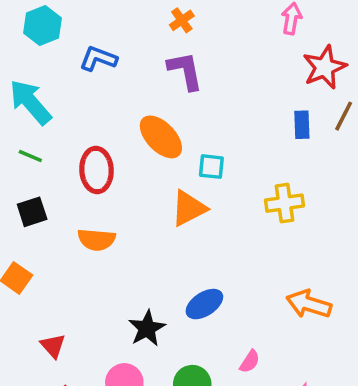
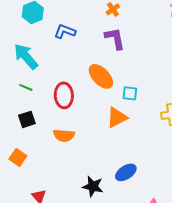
black star: (147, 328) -> (93, 186), turned -30

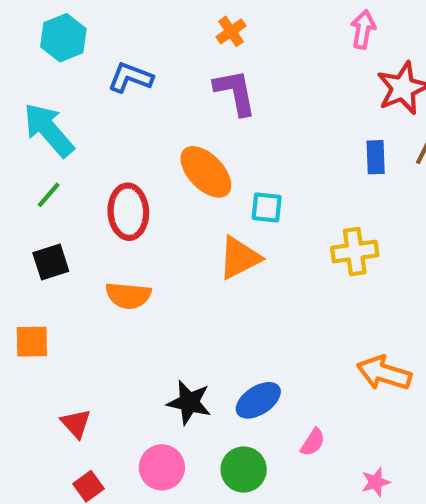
green line: (26, 87) -> (49, 195), turned -72
orange square: (18, 157) -> (32, 342), turned -36
blue ellipse: (126, 172) -> (258, 400), moved

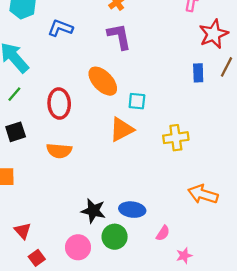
yellow cross: (355, 252) -> (176, 138), moved
blue ellipse: (258, 400) -> (132, 210), turned 40
red triangle: (76, 423) -> (23, 231), moved
green circle: (244, 470) -> (115, 237), moved
pink star: (376, 482) -> (184, 256), moved

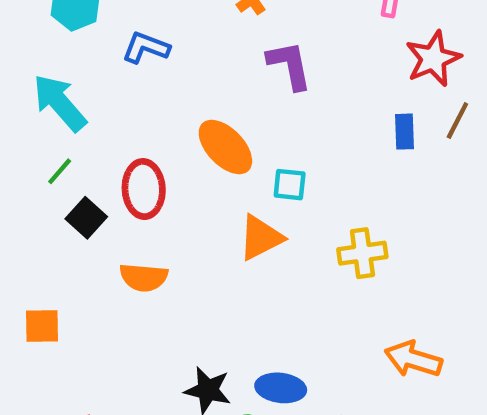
purple L-shape: (119, 36) -> (290, 65), moved
black square: (16, 132) -> (86, 218), moved, turned -30

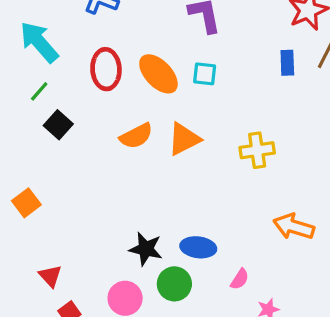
cyan square: (290, 185) -> (205, 74), moved
red ellipse: (144, 189) -> (106, 69), moved
orange semicircle: (144, 277) -> (136, 136), moved, turned -32
orange square: (42, 326) -> (26, 203), turned -36

